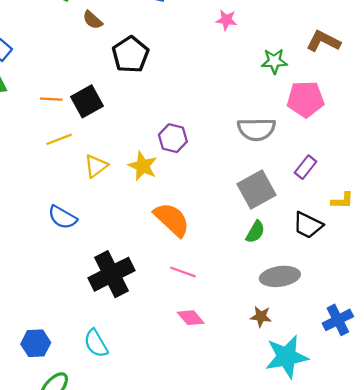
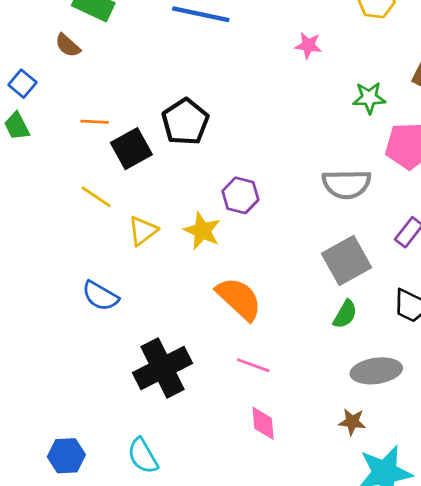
brown semicircle: (93, 20) -> (68, 45), moved
black pentagon: (130, 55) -> (185, 122), moved
orange line: (51, 99) -> (95, 122), moved
yellow line: (59, 139) -> (96, 197), turned 55
pink diamond: (191, 318) -> (263, 423), turned 36

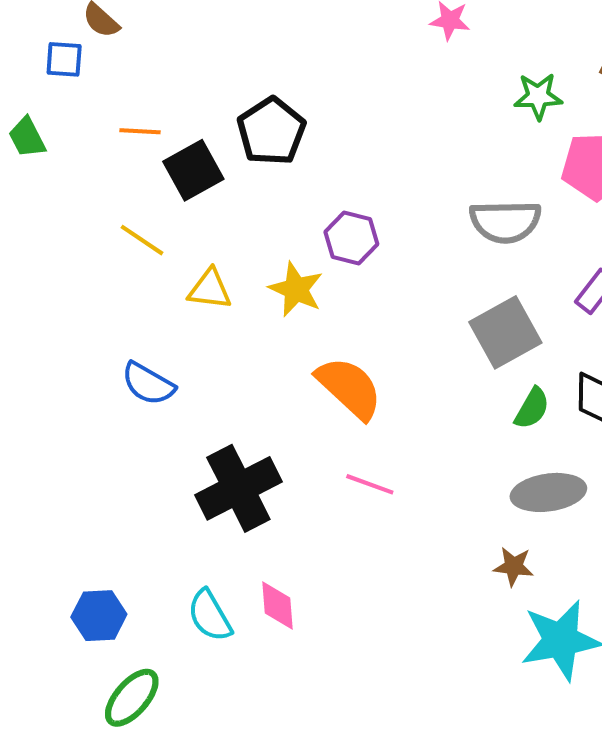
blue square: (22, 84) -> (64, 59), moved, turned -36
yellow triangle: (143, 231) -> (210, 289), turned 44
green semicircle: (345, 314) -> (532, 408), moved
pink diamond: (263, 423) -> (277, 605), moved

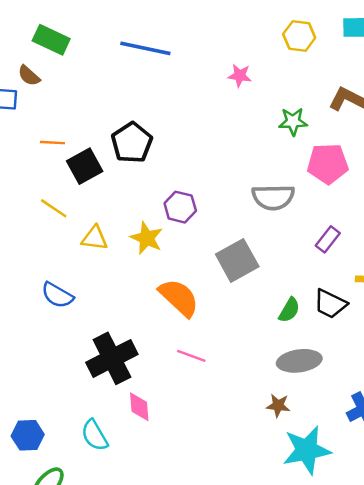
gray square: (505, 332) -> (237, 260), moved
pink diamond: (277, 605) -> (139, 407), moved

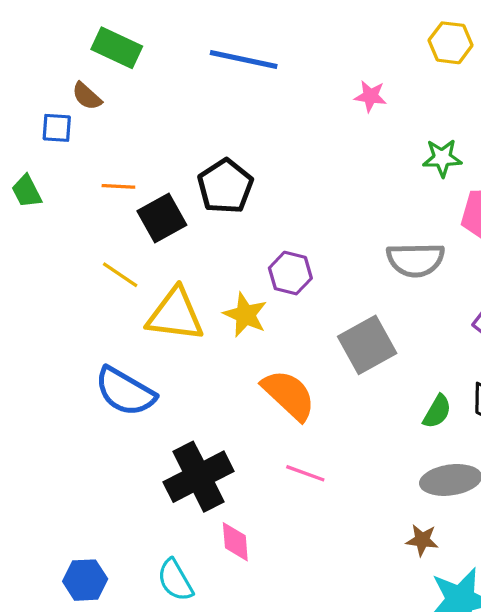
yellow triangle: (95, 238) -> (175, 315), size x1.6
blue semicircle: (57, 295) -> (125, 392), size x1.4

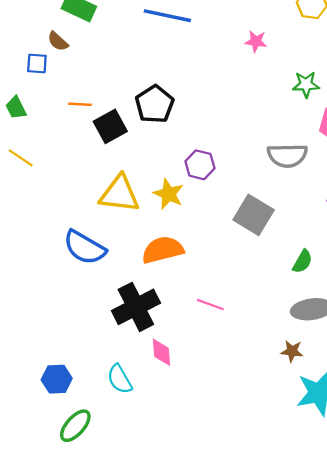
yellow line: (120, 275) -> (21, 158), moved
gray square: (367, 345) -> (254, 215), turned -30
orange semicircle: (289, 395) -> (163, 250), moved, turned -57

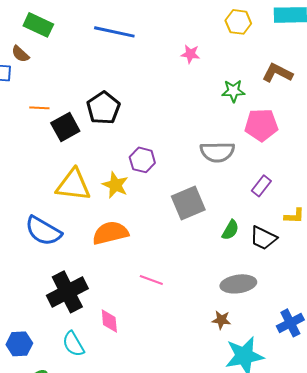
gray square: (254, 215) -> (188, 203), turned 36
green semicircle: (302, 261) -> (230, 230), moved
black cross: (136, 307) -> (67, 292), moved

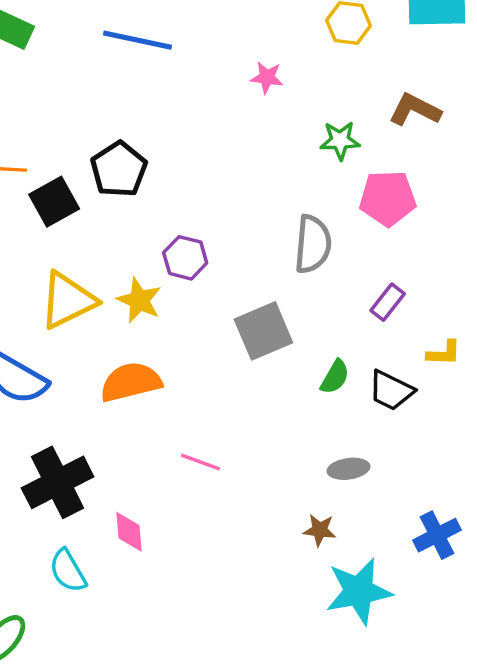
gray semicircle: (217, 152) -> (313, 244), turned -84
yellow triangle: (73, 185) -> (68, 300), turned -33
gray ellipse: (238, 284) -> (349, 469), size x0.7

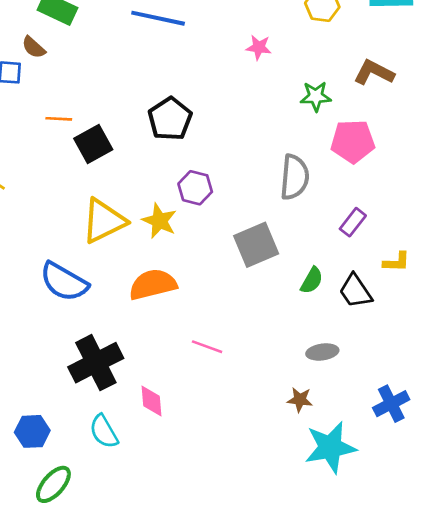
black pentagon: (119, 169) -> (170, 119), moved
black trapezoid: (391, 391) -> (355, 291), turned 30

